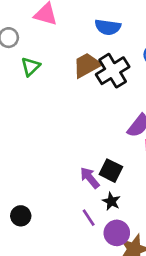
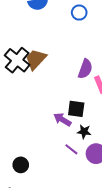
brown trapezoid: (87, 65) -> (36, 59), moved
black cross: (113, 71) -> (17, 60), moved

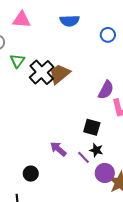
purple arrow: (62, 120) -> (58, 149), moved
purple line: (71, 149) -> (83, 157), moved

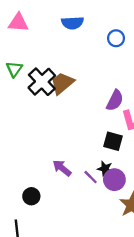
black square: (92, 127) -> (113, 141), moved
purple circle: (105, 173) -> (114, 180), moved

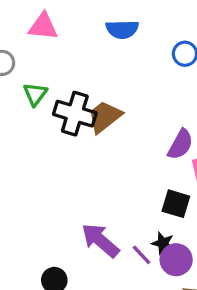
black cross: (42, 82) -> (75, 114), turned -32
purple arrow: (62, 168) -> (100, 240), size x1.4

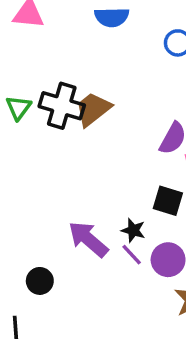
green triangle: (35, 94) -> (18, 108), moved
black star: (163, 243) -> (133, 230), moved

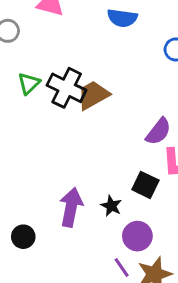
purple arrow: (88, 239) -> (71, 207), turned 51
purple line: (132, 255) -> (122, 268), moved

